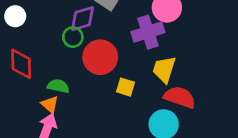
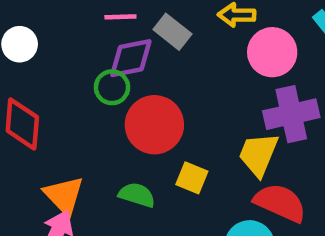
purple cross: (148, 32) -> (291, 114), moved
green semicircle: (58, 86) -> (137, 195), moved
orange triangle: (50, 104) -> (64, 196), size x1.4

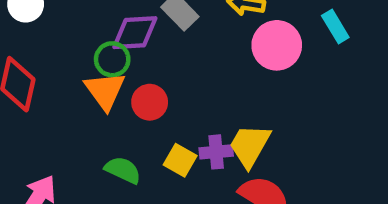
purple cross: (291, 114) -> (216, 152), moved, size x0.6
red circle: (154, 125) -> (150, 102), size x0.6
orange triangle: (64, 196) -> (105, 91), moved

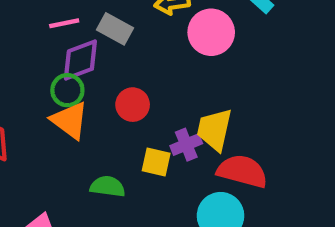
red circle: (150, 102) -> (133, 105), moved

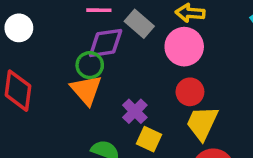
pink circle: (211, 32) -> (184, 47), moved
red circle: (133, 105) -> (190, 92), moved
purple cross: (186, 145) -> (135, 111), moved, turned -35

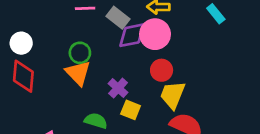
white circle: (19, 28) -> (21, 43), moved
purple diamond: (106, 43) -> (132, 35), moved

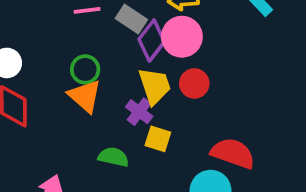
purple diamond: (132, 35) -> (152, 41), turned -36
yellow trapezoid: (173, 95) -> (155, 86), moved, turned 144

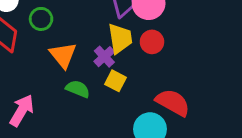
green circle: (85, 69) -> (41, 19), moved
orange triangle: (85, 96) -> (63, 55), moved

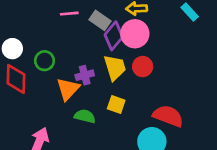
orange triangle: (63, 55) -> (68, 89), turned 30
purple cross: (104, 57) -> (85, 75), moved, turned 36

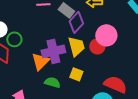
pink circle: (135, 34) -> (106, 35), moved
green circle: (44, 61) -> (14, 39), moved
purple cross: (85, 75) -> (53, 51), size x1.6

